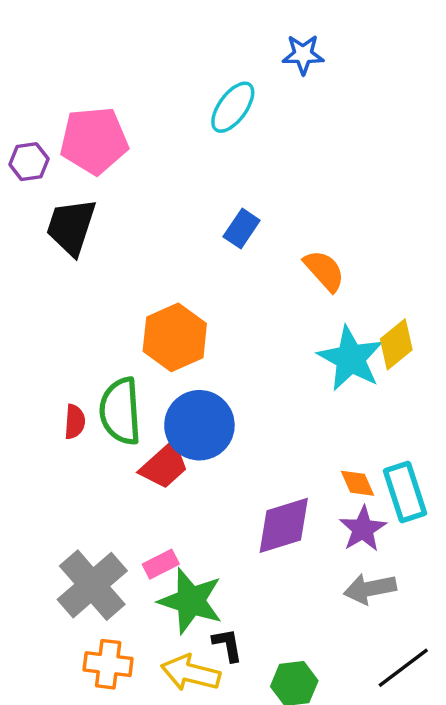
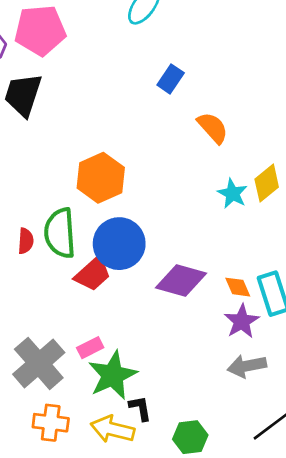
blue rectangle: (242, 228) -> (171, 79), moved
cyan star: (351, 358) -> (232, 194), size x0.6
purple diamond: (284, 525) -> (181, 280), moved, turned 33
green star: (191, 601) -> (113, 375), turned 30

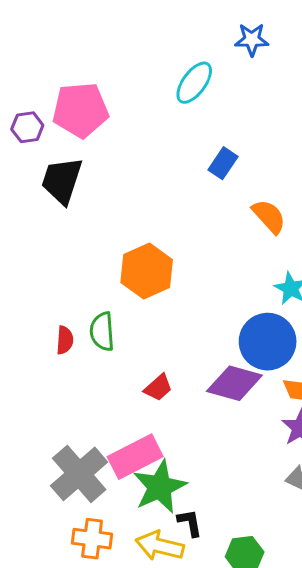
green semicircle: (60, 233) -> (102, 331), size x0.7
blue circle: (119, 244) -> (268, 342), moved
red trapezoid: (93, 274) -> (158, 388), moved, size x0.7
pink rectangle: (90, 348) -> (135, 457), size x1.8

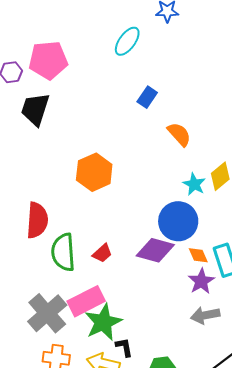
green semicircle: (102, 331) -> (63, 252), moved, size x1.4
red semicircle: (65, 340) -> (37, 220), size x1.8

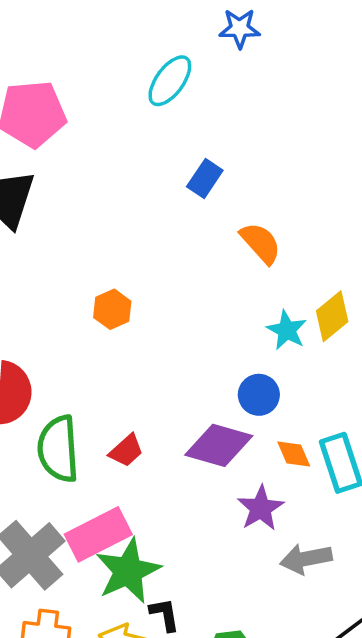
orange hexagon: (94, 172) -> (112, 309), size x0.6
blue circle: (178, 221) -> (259, 395), size x0.6
purple star: (201, 281) -> (261, 508), moved

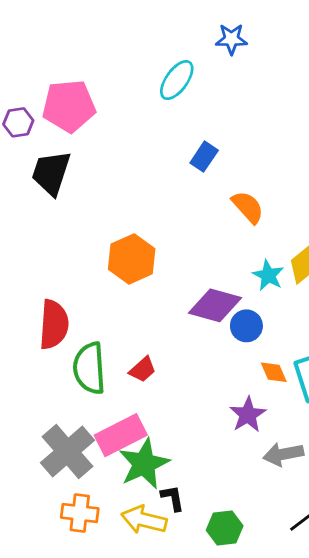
orange hexagon: (112, 309) -> (132, 259), size x1.6
purple diamond: (219, 445) -> (215, 305), moved

